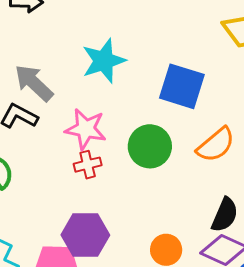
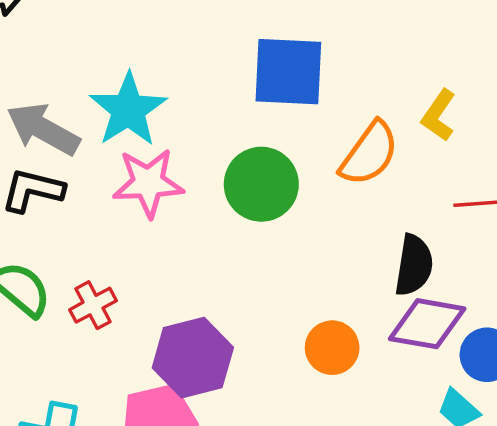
cyan star: (104, 61) -> (128, 110), moved
red cross: (88, 165) -> (93, 305), moved

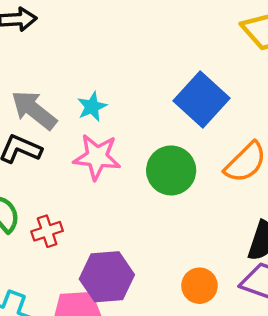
blue square: (288, 72) -> (201, 100), turned 30
cyan star: (128, 110) -> (92, 107), size x0.6

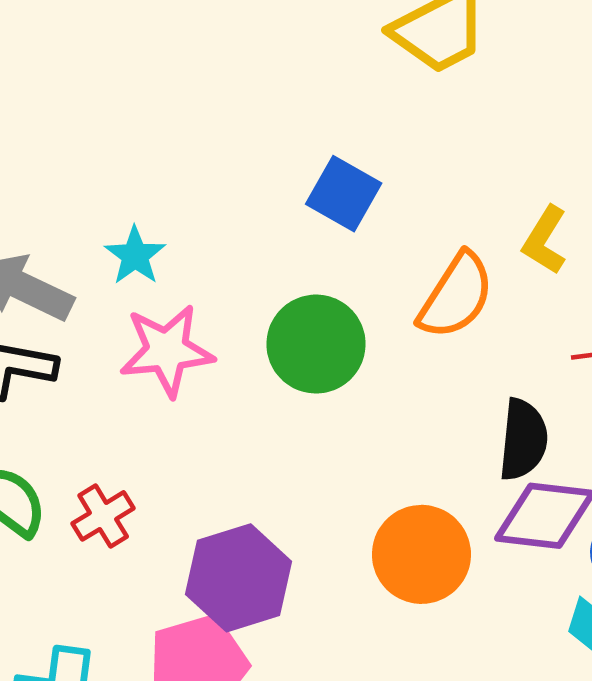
blue square: (201, 100) -> (344, 194), size x0.7
orange circle: (199, 286) -> (421, 554), size x1.4

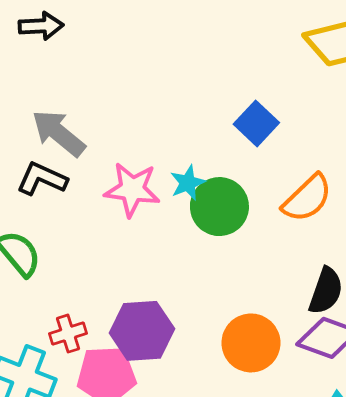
cyan star: (135, 256) -> (188, 183), moved
red cross: (103, 516) -> (68, 334), moved

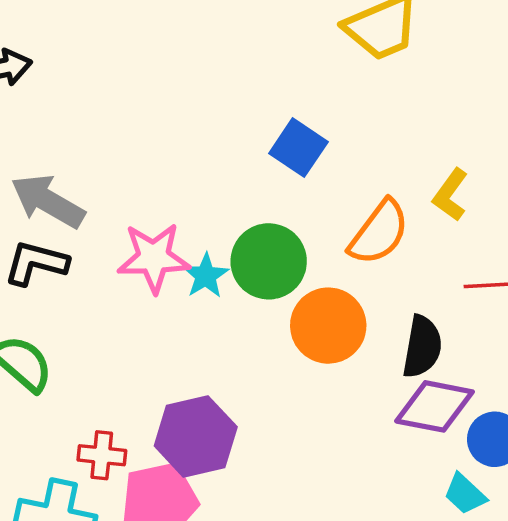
cyan star: (188, 183) -> (206, 276), moved
red cross: (68, 334) -> (102, 455), turned 33
orange circle: (251, 343) -> (328, 326), moved

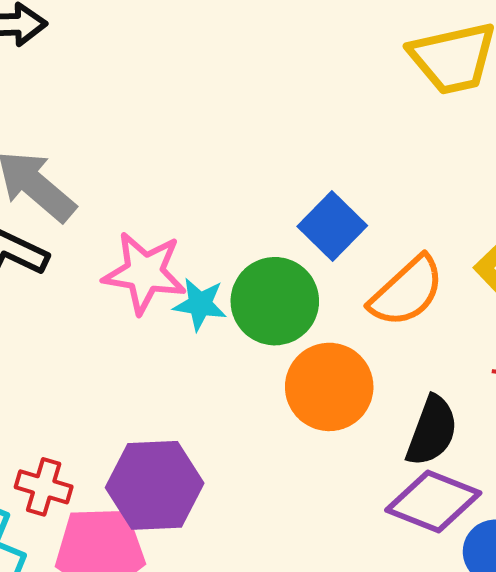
blue square: (298, 148) -> (332, 226), moved
cyan star: (206, 276) -> (200, 304), turned 30

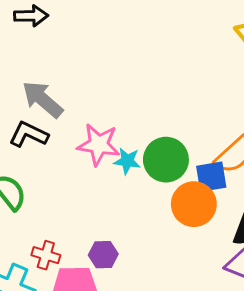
blue square: (332, 226) -> (211, 177), moved, turned 36
purple hexagon: (155, 485) -> (103, 255), size x0.6

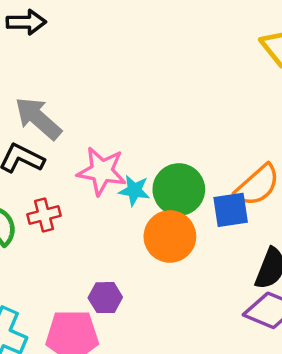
orange circle: (194, 204) -> (170, 236), moved
red cross: (46, 255) -> (44, 215), moved, turned -32

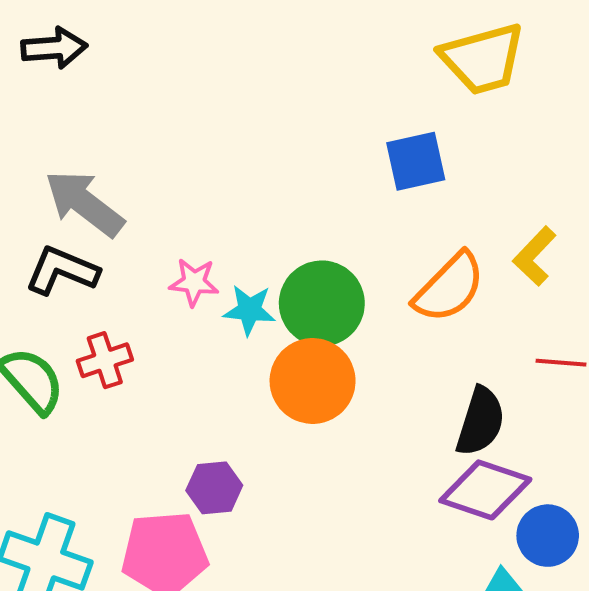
pink star: (102, 171) -> (194, 282), size x0.6
blue square: (231, 210) -> (416, 161), moved

